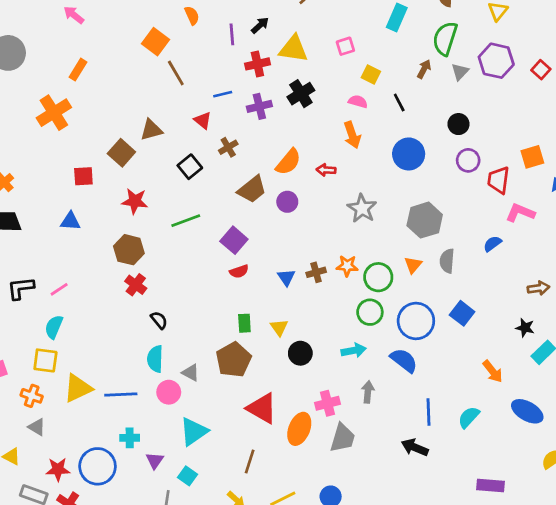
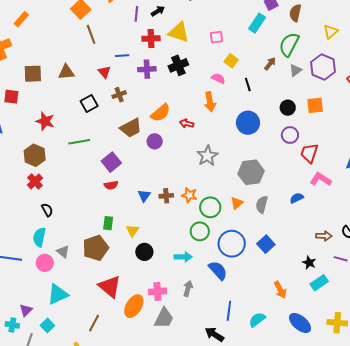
brown square: (121, 153) -> (33, 74), moved, turned 36
orange square: (532, 157) -> (315, 105), moved
cyan cross: (130, 438) -> (12, 325), moved

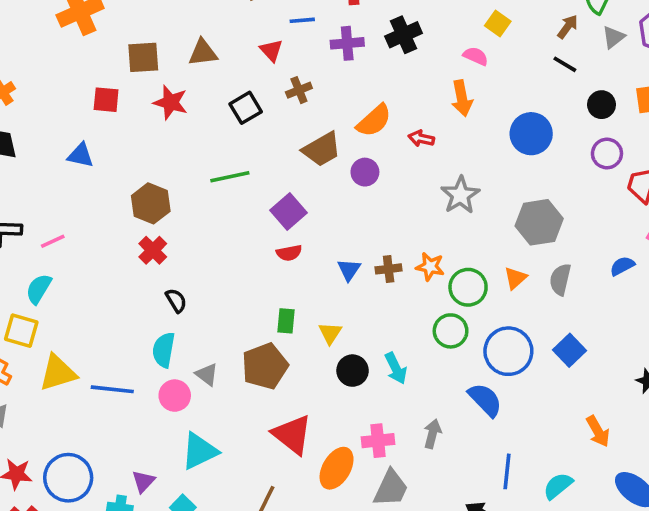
black line: (248, 84) -> (565, 64), moved, turned -40
red star: (45, 121) -> (171, 102), moved
cyan arrow: (183, 257) -> (396, 368), moved, turned 66

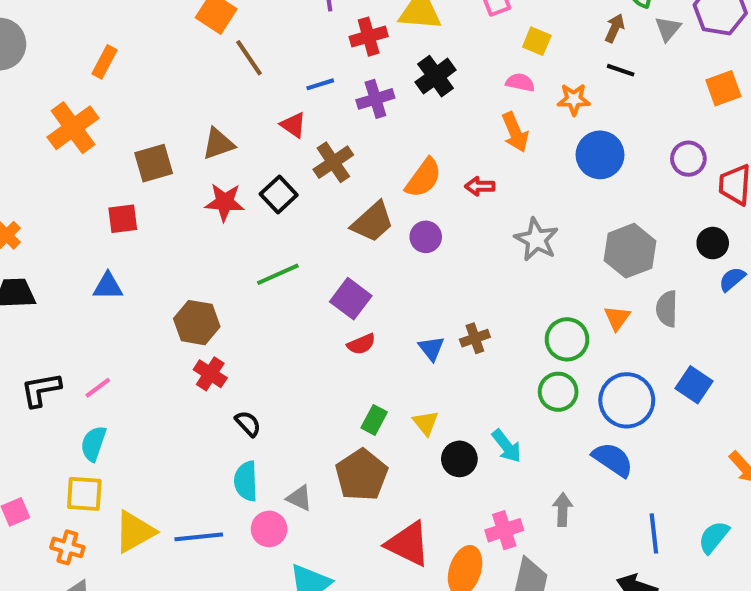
brown cross: (299, 90) -> (333, 162), size x1.4
red star: (171, 102) -> (225, 202), moved
black circle: (601, 105) -> (713, 243), moved
orange star: (430, 267) -> (574, 99), moved
green rectangle: (286, 321) -> (374, 420), turned 35

